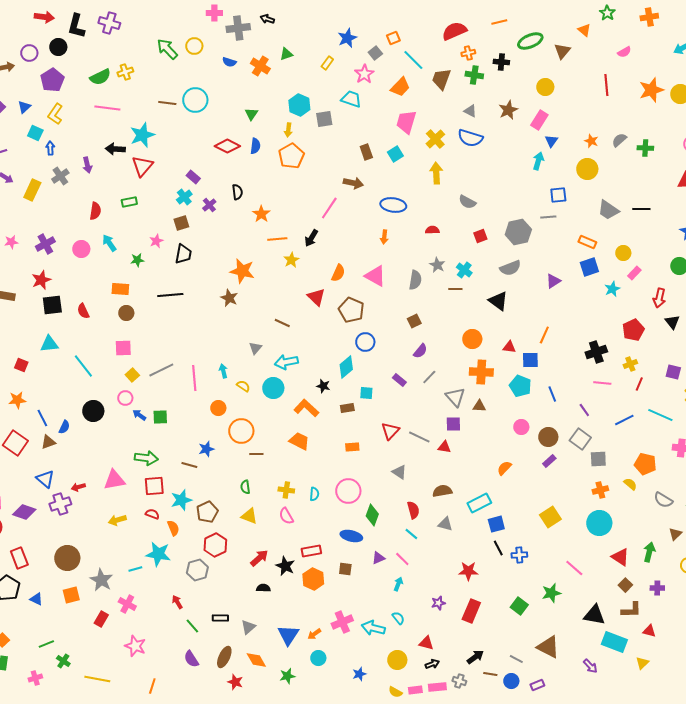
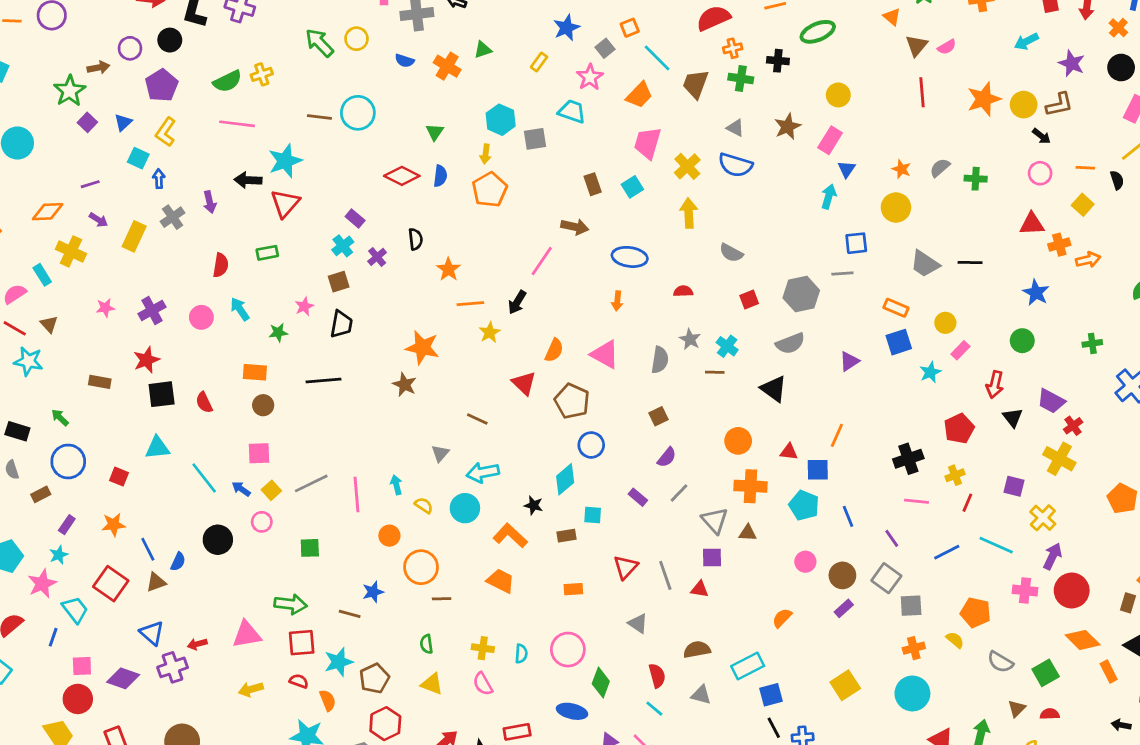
brown triangle: (562, 51) -> (917, 46), moved
blue arrow: (139, 415) -> (241, 489), moved
gray line: (419, 437) -> (665, 575), turned 45

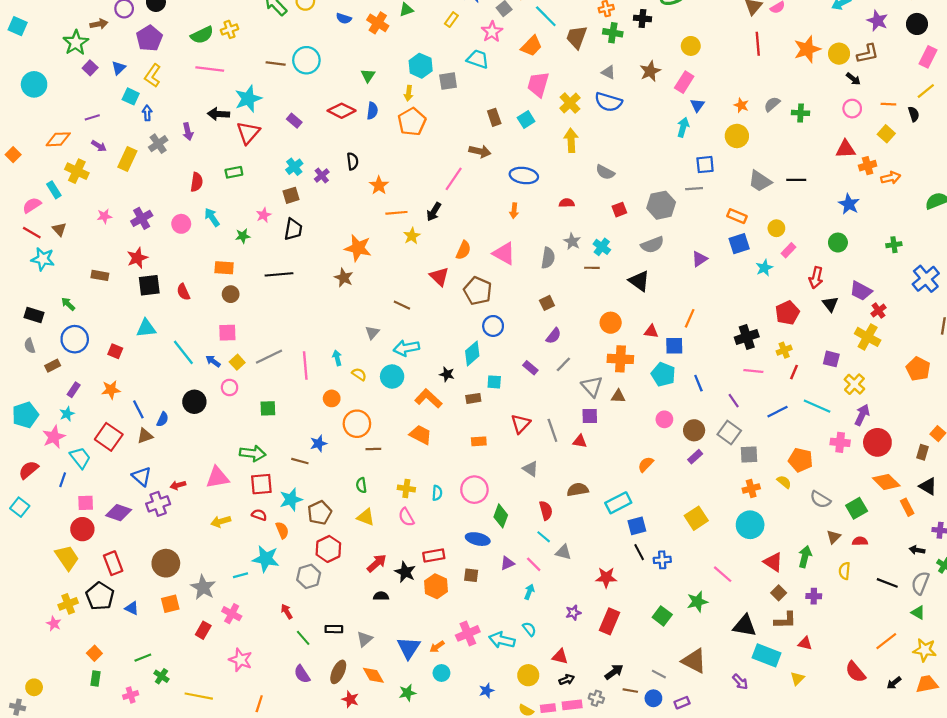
purple rectangle: (355, 219) -> (294, 121), moved
gray triangle: (701, 695) -> (563, 552), moved

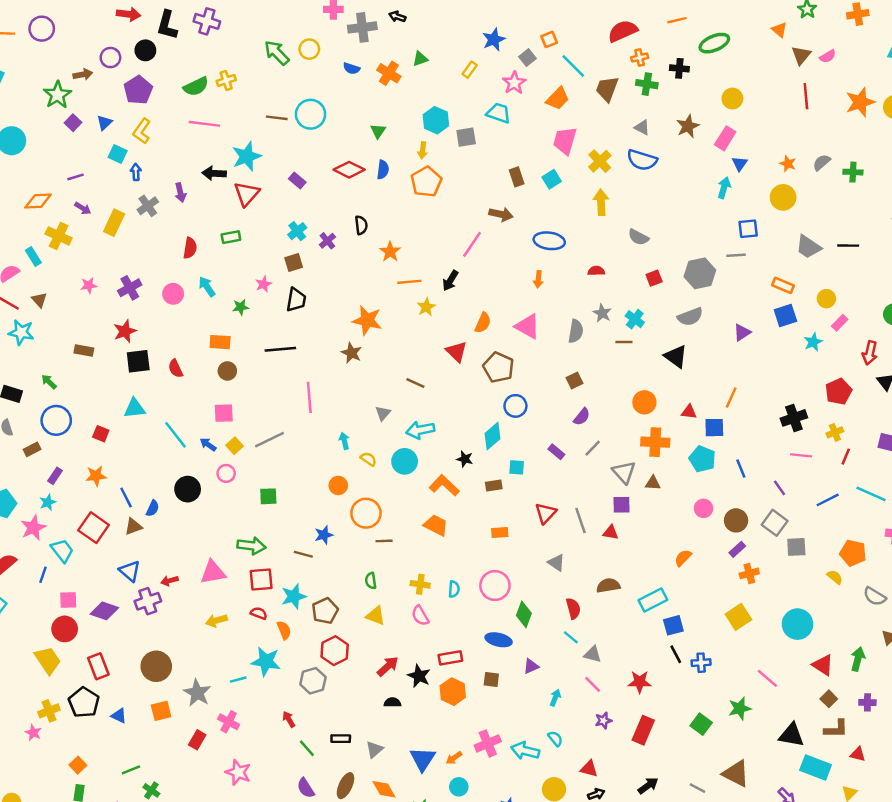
pink line: (305, 366) -> (309, 397), moved
orange cross: (751, 489) -> (749, 573), moved
pink line: (534, 564) -> (593, 684), moved

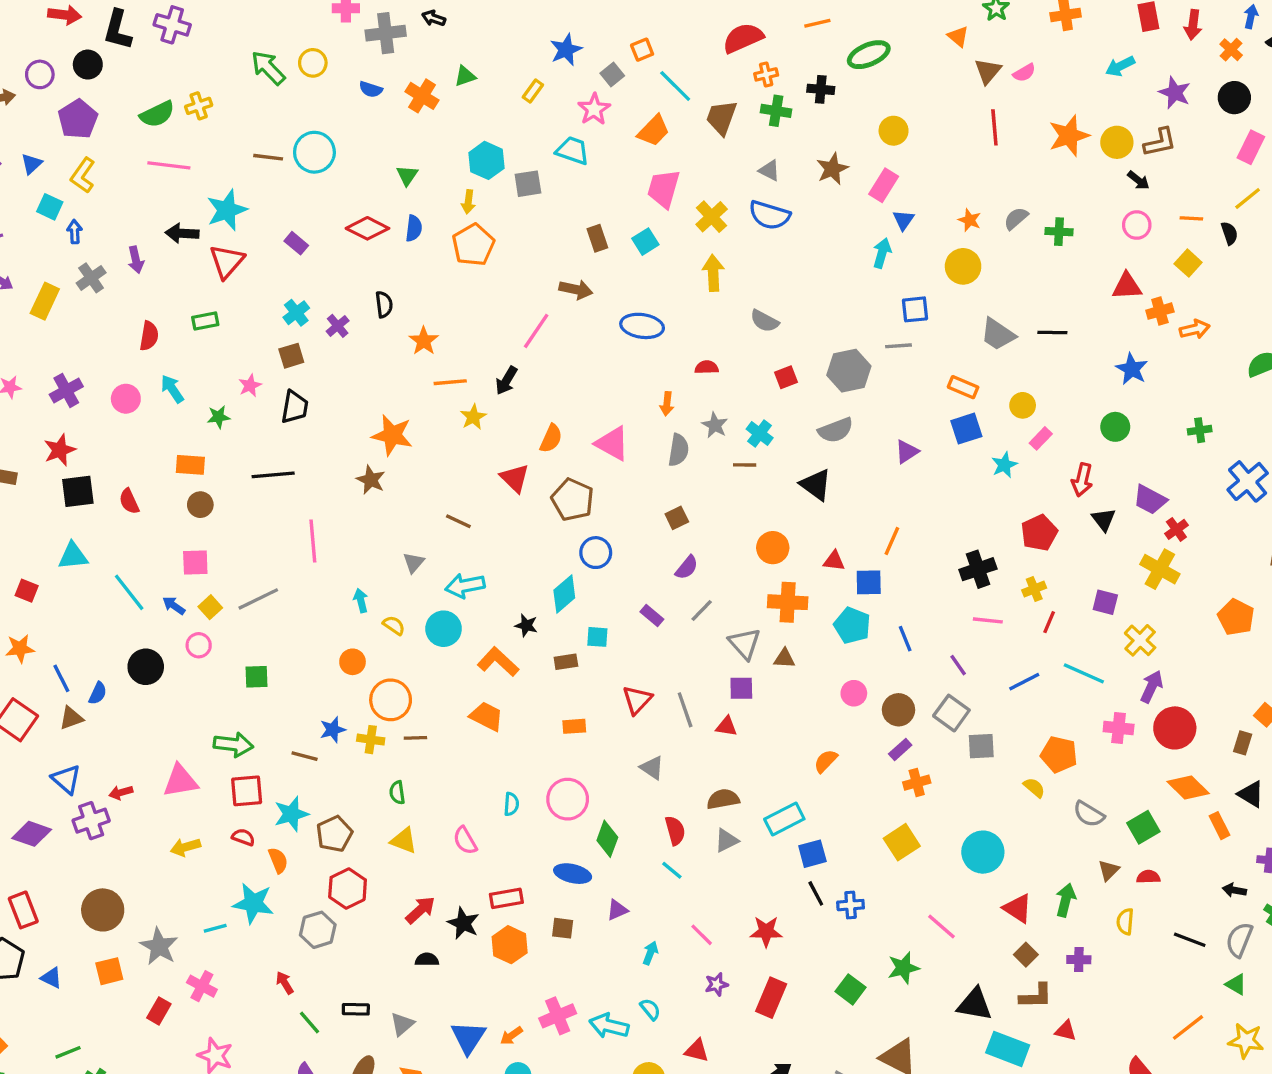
orange arrow: (538, 279) -> (667, 404), moved
yellow cross: (420, 584) -> (371, 740), moved
gray triangle: (593, 654) -> (726, 840), moved, turned -42

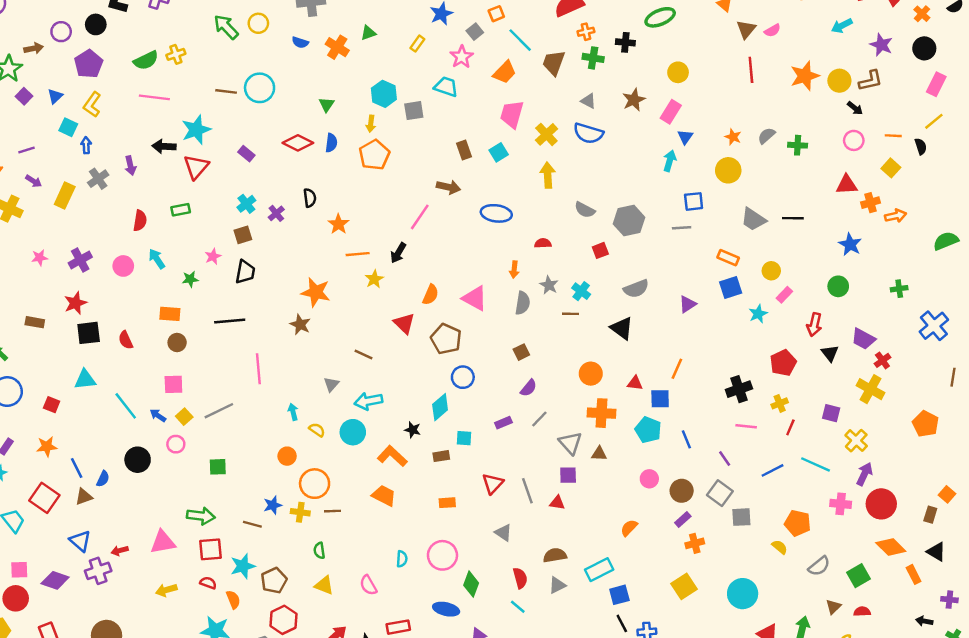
gray hexagon: (849, 371) -> (629, 221), moved
purple rectangle: (652, 615) -> (503, 423), turned -63
gray semicircle: (1089, 814) -> (819, 566), turned -70

